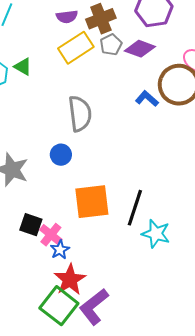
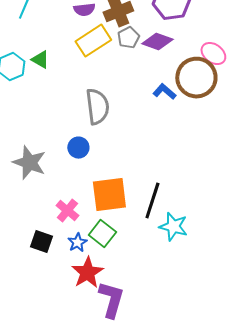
black square: (31, 225) -> (41, 242), moved
pink cross: (51, 235) -> (67, 211), moved
green square: (59, 306) -> (102, 234), moved, size x0.7
purple L-shape: (94, 307) -> (111, 300), turned 144

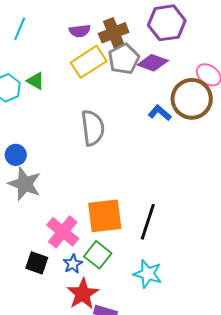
gray pentagon: (128, 38) -> (124, 59), size x1.4
blue circle: (78, 148) -> (16, 155), moved
pink cross: (67, 211) -> (63, 232), size x1.4
cyan star: (173, 227) -> (148, 274), moved

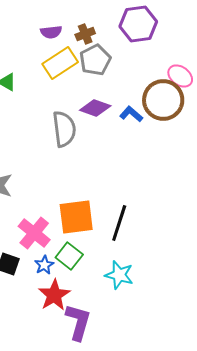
brown cross: (114, 33) -> (85, 34), size x0.7
purple diamond: (153, 63) -> (95, 108), moved

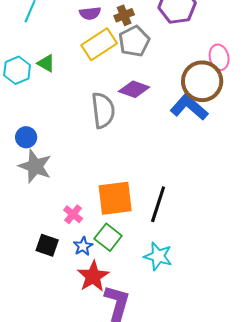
pink ellipse: (180, 76) -> (219, 57), turned 40
blue L-shape: (131, 114) -> (189, 107), moved, size x1.6
pink cross: (34, 233) -> (73, 214), size x0.6

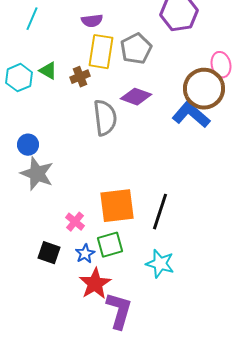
brown cross: (124, 15) -> (80, 77), moved
yellow rectangle: (99, 44) -> (101, 52), turned -48
green square: (108, 237) -> (110, 245), turned 36

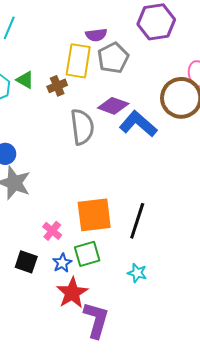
purple semicircle: (92, 21) -> (96, 35), moved
blue L-shape: (191, 115) -> (138, 124), moved
cyan star: (160, 264) -> (137, 273), size x0.7

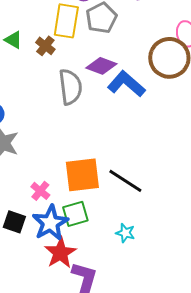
brown cross: (57, 86) -> (45, 46), turned -30
black line: (137, 221) -> (125, 181), turned -75
blue star: (62, 263) -> (50, 223), size x1.8

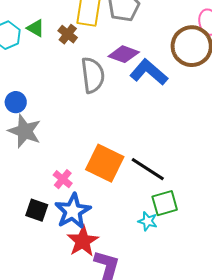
orange square: (82, 175) -> (105, 163), turned 33
green square: (75, 214) -> (165, 203), moved

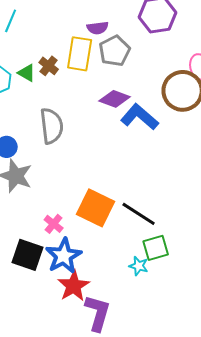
brown cross: (68, 34) -> (49, 66), moved
gray semicircle: (93, 75) -> (52, 126), moved
black square: (37, 210) -> (28, 255), size x1.4

